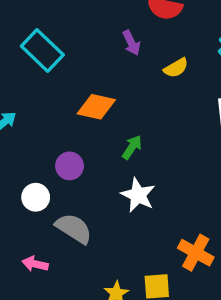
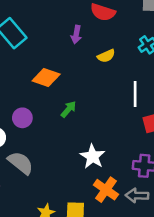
purple arrow: (131, 43) -> (76, 35), turned 30
white star: (138, 195) -> (93, 156), moved

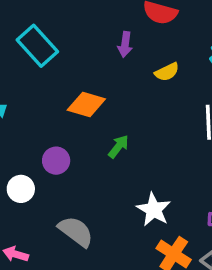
gray semicircle: (21, 163) -> (76, 231), moved

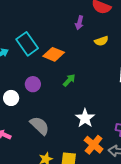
cyan rectangle: (37, 46) -> (27, 44), moved

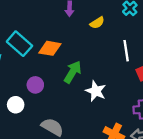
green arrow: (69, 80) -> (73, 72), size x1.5
white star: (85, 118) -> (96, 91), moved

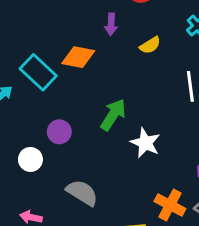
orange diamond: (50, 48) -> (78, 57), moved

